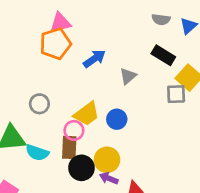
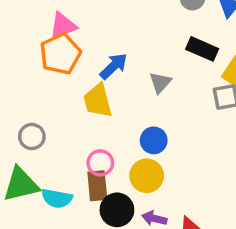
gray circle: (39, 104) -> (32, 137), moved
yellow trapezoid: (87, 114) -> (98, 101), moved, turned 120
yellow circle: (107, 160) -> (147, 176), moved

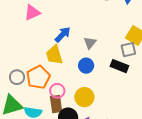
black rectangle: (202, 49) -> (119, 66), moved
orange pentagon: (60, 54) -> (38, 77), moved
blue circle: (154, 140) -> (86, 66), moved

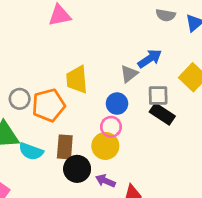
blue arrow: (63, 35) -> (150, 59), moved
gray square: (128, 50) -> (158, 96), moved
pink circle: (57, 91) -> (111, 127), moved

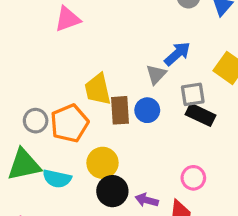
pink circle: (111, 127) -> (193, 178), moved
yellow circle: (105, 146) -> (102, 163), moved
brown rectangle: (65, 147) -> (120, 110), moved

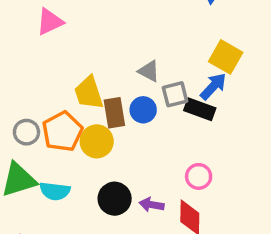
blue arrow: (177, 54) -> (213, 86), moved
gray triangle: (156, 74) -> (149, 71), turned -40
gray square: (193, 94) -> (175, 94), moved
yellow circle: (102, 163) -> (97, 141), moved

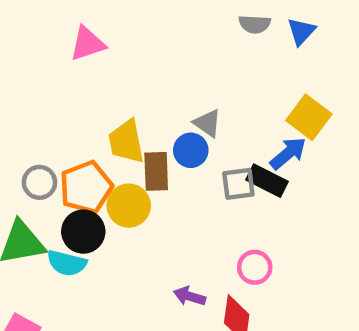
gray square: (175, 94) -> (238, 184), moved
blue circle: (143, 110) -> (191, 150), moved
black circle: (115, 199) -> (83, 232), moved

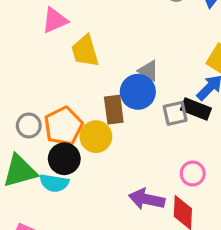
yellow trapezoid: (126, 142) -> (85, 51), moved
blue circle: (191, 150) -> (138, 92), size x1.4
purple arrow: (189, 296) -> (147, 199), size x1.5

